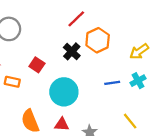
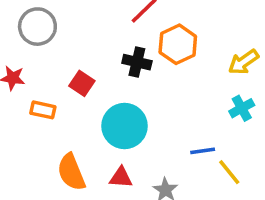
black cross: (72, 51) -> (137, 62), turned -30
blue line: (112, 83) -> (203, 151), moved

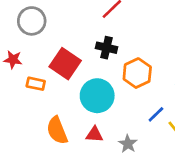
orange hexagon: (178, 44) -> (137, 73), moved
red square: (82, 83) -> (65, 64), size x1.6
blue line: (203, 151) -> (156, 114), turned -36

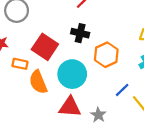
orange semicircle: (57, 130) -> (38, 82), moved
red triangle: (94, 134) -> (70, 107), size x1.5

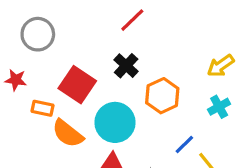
black cross: (80, 33) -> (126, 66), turned 30
orange semicircle: (38, 82) -> (68, 133), turned -30

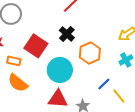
orange semicircle: (68, 133) -> (18, 83), moved

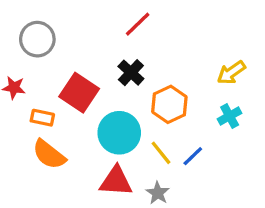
yellow line: (119, 96) -> (161, 153), moved

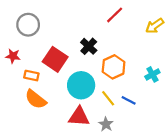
red line: (138, 24) -> (115, 15), moved
yellow arrow: (231, 73) -> (155, 26), moved
blue line: (193, 156) -> (129, 100), turned 72

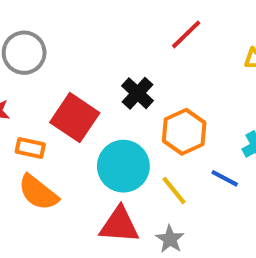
blue line: (129, 100) -> (225, 178), moved

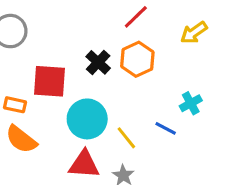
red square: (75, 118) -> (49, 81), turned -30
orange hexagon: (184, 132) -> (137, 59), moved

